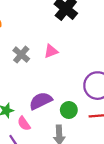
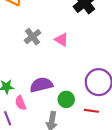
pink triangle: (51, 51) -> (62, 40), turned 40

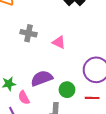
gray cross: (33, 37) -> (28, 33), turned -35
pink triangle: (62, 40) -> (59, 42), moved

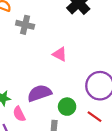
gray cross: (28, 33) -> (25, 25), moved
red line: (92, 98) -> (95, 117), turned 32

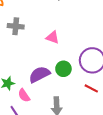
gray cross: (25, 25) -> (16, 26), moved
green circle: (67, 107) -> (63, 69), moved

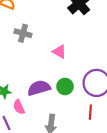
red line: (91, 88) -> (90, 112), turned 56

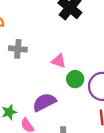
green circle: (65, 86) -> (75, 79), moved

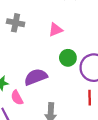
pink triangle: (59, 61) -> (56, 30), moved, turned -48

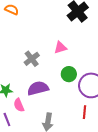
gray cross: (16, 23) -> (32, 59), moved, turned 35

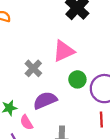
pink triangle: (60, 48) -> (64, 51), size x1.5

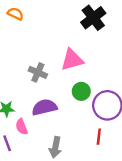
gray cross: (33, 68) -> (38, 72), turned -30

